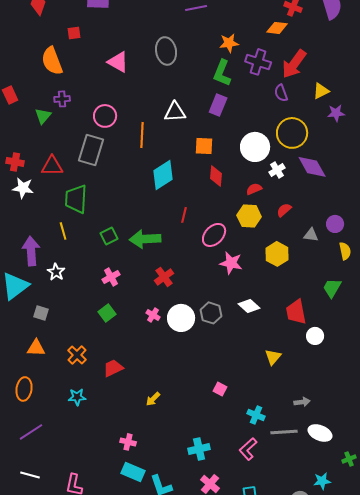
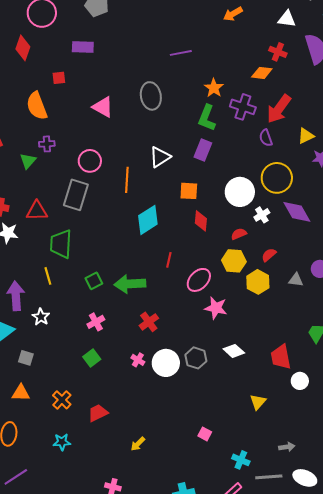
orange star: (229, 43) -> (214, 88), turned -30
white triangle: (175, 112) -> (160, 157), turned -30
yellow hexagon: (277, 254) -> (258, 282), moved

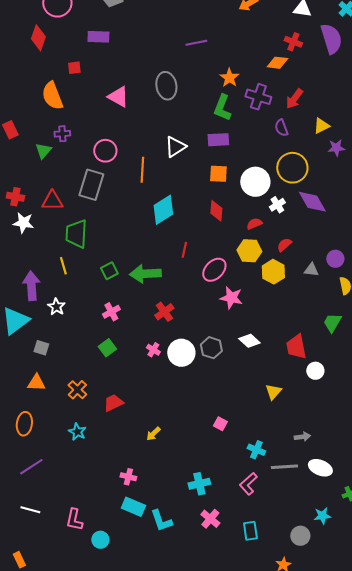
red arrow: (279, 109) -> (294, 99), size x0.7
purple rectangle: (203, 150) -> (218, 140), turned 65
orange square: (189, 191) -> (218, 174), moved
cyan star: (62, 442) -> (77, 432), turned 30

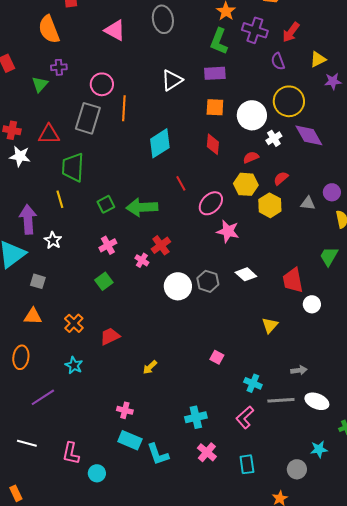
orange line: (142, 170) -> (124, 108), moved
red line: (184, 250) -> (181, 183), turned -42
pink cross: (153, 350) -> (142, 260), moved
purple line: (31, 467) -> (43, 397), moved

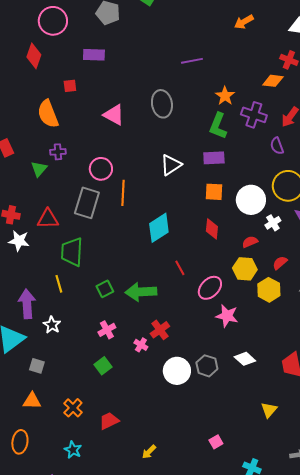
pink square: (217, 357) -> (216, 442), turned 32

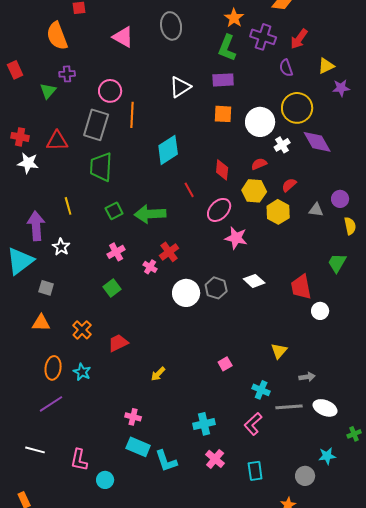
red diamond: (212, 229) -> (222, 170), moved
green trapezoid: (72, 252) -> (101, 167), moved
yellow triangle: (269, 410) -> (279, 351), moved
orange ellipse: (20, 442) -> (53, 368), moved

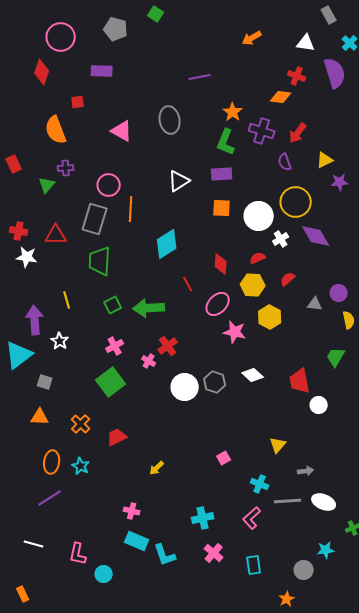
yellow hexagon: (278, 212) -> (270, 317), moved
green square: (112, 288) -> (111, 382), size x1.6

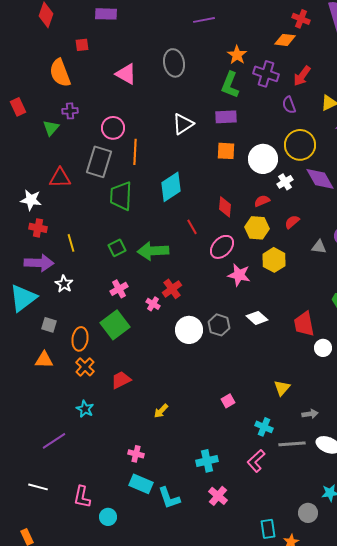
red cross: (19, 231) -> (38, 228), moved
green trapezoid: (100, 261) -> (121, 196), moved
purple arrow: (35, 320) -> (39, 263), turned 96
orange ellipse: (52, 462) -> (80, 339), moved
cyan rectangle: (254, 565) -> (268, 529), moved

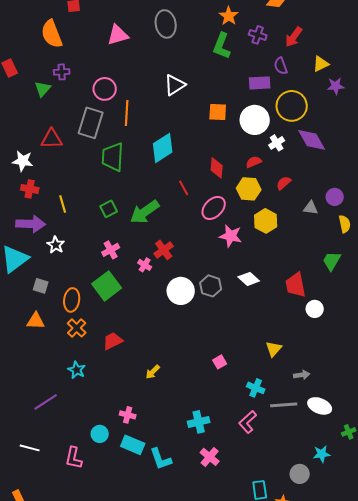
pink triangle: (126, 74) -> (118, 35), turned -45
purple cross: (266, 74) -> (258, 35), size x0.7
purple rectangle: (226, 117) -> (260, 83), moved
green arrow: (153, 251) -> (145, 212), turned -32
cyan circle: (108, 517) -> (100, 434), moved

